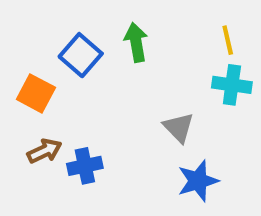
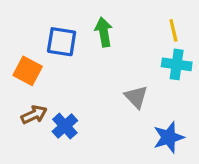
blue square: (81, 55) -> (62, 42), turned -32
blue cross: (85, 166) -> (65, 126), turned -30
blue star: (198, 181) -> (169, 137), moved

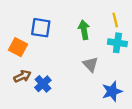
green arrow: (104, 32) -> (84, 30), moved

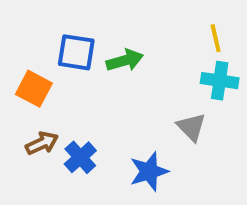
green arrow: (84, 30) -> (125, 60), moved, turned 84
gray triangle: (90, 64) -> (191, 127), moved
blue star: (112, 91) -> (149, 171), moved

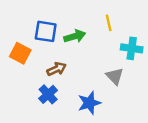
yellow line: (216, 38) -> (109, 23), moved
brown arrow: (42, 143) -> (57, 69), moved

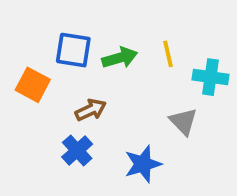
yellow line: (109, 23) -> (168, 54), moved

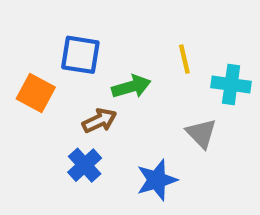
green arrow: (120, 58) -> (131, 87), moved

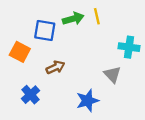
yellow line: (184, 59) -> (97, 16), moved
green arrow: (131, 87) -> (73, 19), moved
blue cross: (85, 165) -> (31, 95), moved

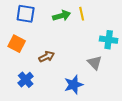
blue square: (45, 31) -> (26, 14), moved

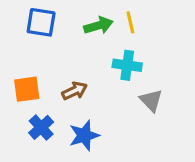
cyan cross: (109, 40) -> (127, 65), moved
orange square: (17, 44) -> (27, 89), moved, turned -36
blue star: (74, 85) -> (84, 135), moved

